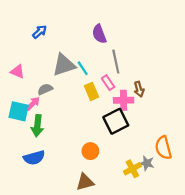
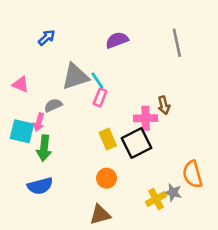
purple semicircle: (99, 34) -> (117, 40), turned 90
gray line: (116, 62) -> (177, 43), moved
pink rectangle: (108, 83) -> (100, 97), moved, turned 56
yellow rectangle: (92, 91) -> (108, 139), moved
pink arrow: (33, 104) -> (39, 122), turned 152

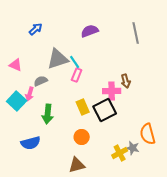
cyan square: (22, 131) -> (17, 101), turned 30
green arrow: (44, 148) -> (48, 114), moved

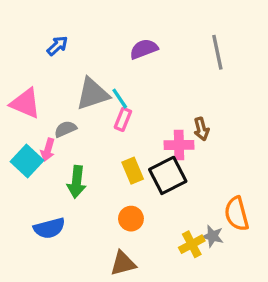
pink triangle: (16, 65) -> (25, 103), size x1.5

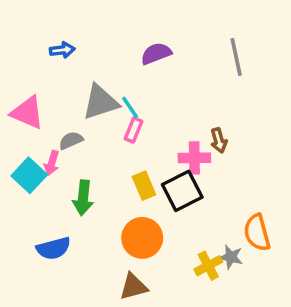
blue arrow: (57, 46) -> (62, 50), turned 35
orange circle: (131, 219) -> (142, 238), size x1.5

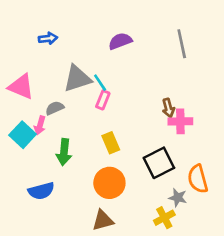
pink cross: (194, 158) -> (180, 121), moved
black square: (182, 191) -> (159, 163), moved
yellow cross: (208, 266) -> (164, 218), moved

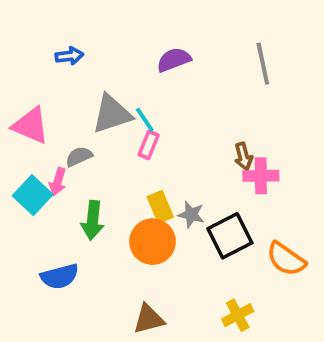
orange semicircle: (198, 179) -> (286, 259), turned -40
orange circle: (109, 183) -> (153, 242), moved
gray star: (178, 198) -> (191, 215), moved

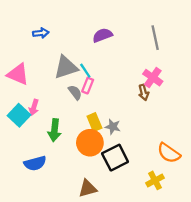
gray semicircle: (79, 156) -> (75, 92), moved, turned 77
pink cross: (261, 176) -> (153, 78), moved, turned 36
black square: (230, 236) -> (115, 158), moved
yellow cross: (238, 315) -> (155, 180), moved

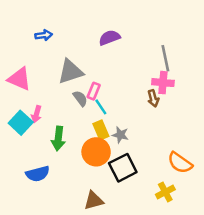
gray line: (155, 38) -> (165, 58), moved
cyan line: (85, 71) -> (101, 107), moved
pink cross: (153, 78) -> (163, 83), turned -30

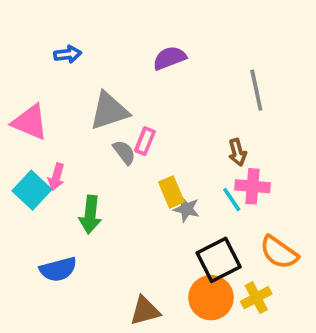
pink cross: (163, 83) -> (253, 186), moved
cyan line: (101, 107) -> (232, 200), moved
yellow rectangle: (101, 130) -> (171, 192), moved
orange circle: (96, 152) -> (211, 298), moved
black square: (123, 168) -> (219, 260), moved

